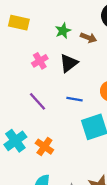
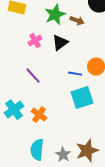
green star: (63, 31) -> (55, 15), size x1.5
blue line: (75, 99) -> (75, 74), moved

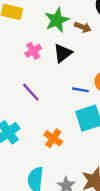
orange cross: (39, 115) -> (53, 138), moved

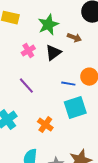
brown arrow: (83, 27) -> (74, 38), moved

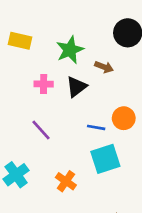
pink cross: (28, 51) -> (44, 84), turned 32

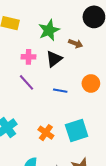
blue line: (96, 127) -> (60, 91), moved
purple line: (41, 130) -> (26, 82), moved
cyan square: (105, 159) -> (77, 131), moved

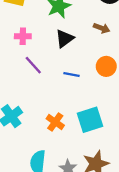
brown arrow: (76, 44) -> (102, 28), moved
pink cross: (28, 57) -> (23, 36), moved

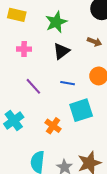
purple line: (33, 65) -> (33, 86), moved
cyan square: (90, 120) -> (81, 110), moved

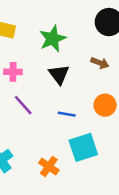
black triangle: (61, 51) -> (59, 74), turned -30
purple line: (33, 86) -> (23, 105), moved

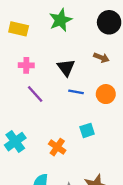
green star: (53, 39) -> (61, 20), moved
blue line: (67, 114) -> (76, 92), moved
cyan square: (83, 147) -> (87, 130), size x0.6

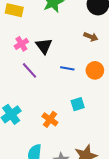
pink cross: (26, 65) -> (21, 44), turned -32
black triangle: (66, 68) -> (44, 46), moved

